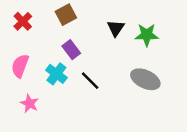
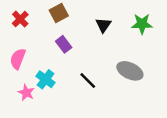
green star: (147, 35) -> (142, 24), moved
cyan cross: (56, 74) -> (46, 79), moved
black line: (90, 81) -> (88, 81), moved

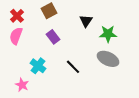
green star: (142, 24) -> (108, 34), moved
pink semicircle: (18, 59) -> (16, 36), moved
pink star: (26, 93) -> (22, 85), moved

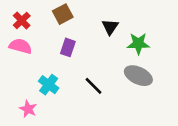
pink semicircle: (16, 36) -> (20, 46), turned 84
purple rectangle: (53, 37) -> (68, 47), turned 56

